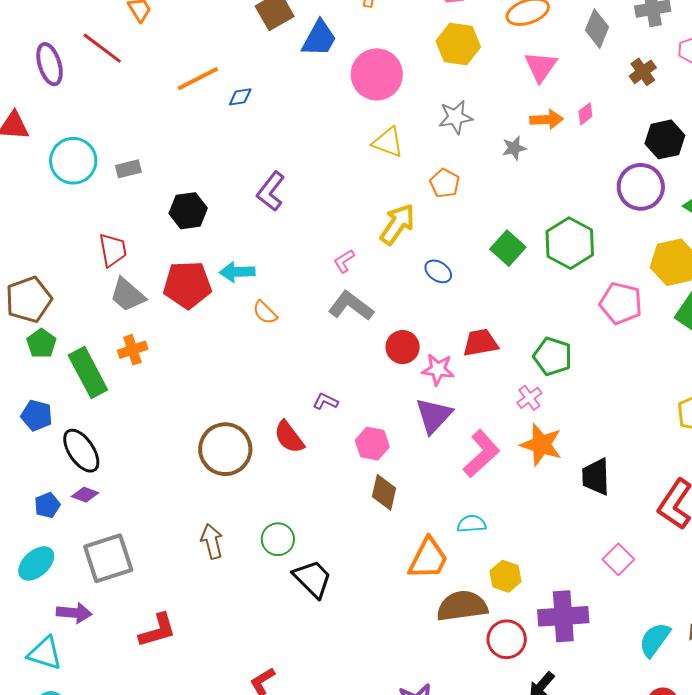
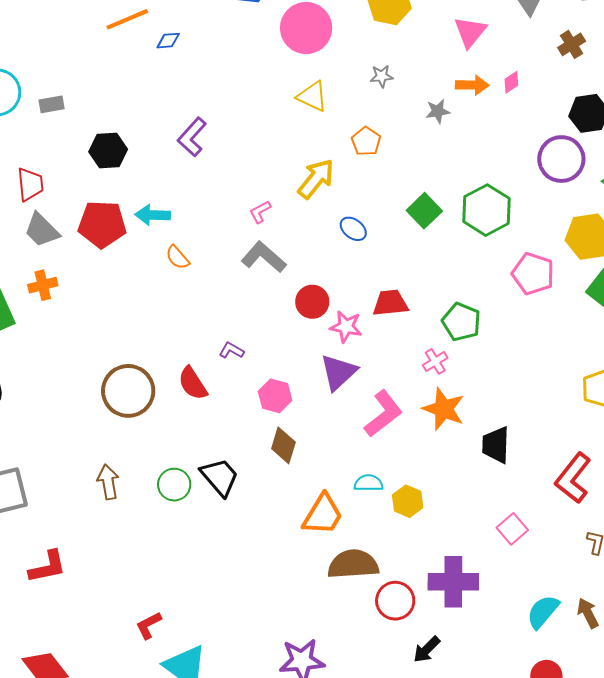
gray star: (456, 117) -> (382, 76), size x0.7
yellow hexagon: (506, 576) -> (408, 501), moved
black trapezoid: (313, 579) -> (220, 477), moved

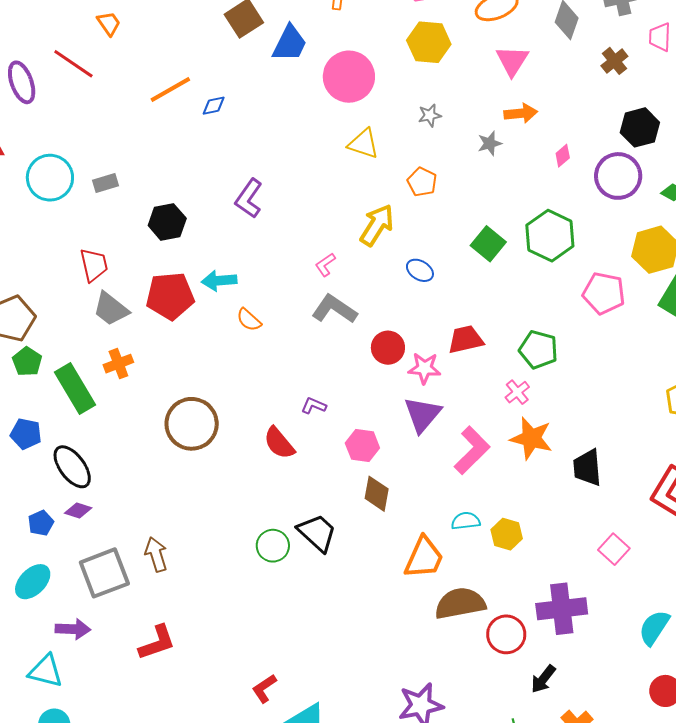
pink diamond: (511, 82) -> (563, 156), moved
brown circle: (128, 391) -> (192, 424), moved
brown arrow: (108, 482) -> (156, 554), moved

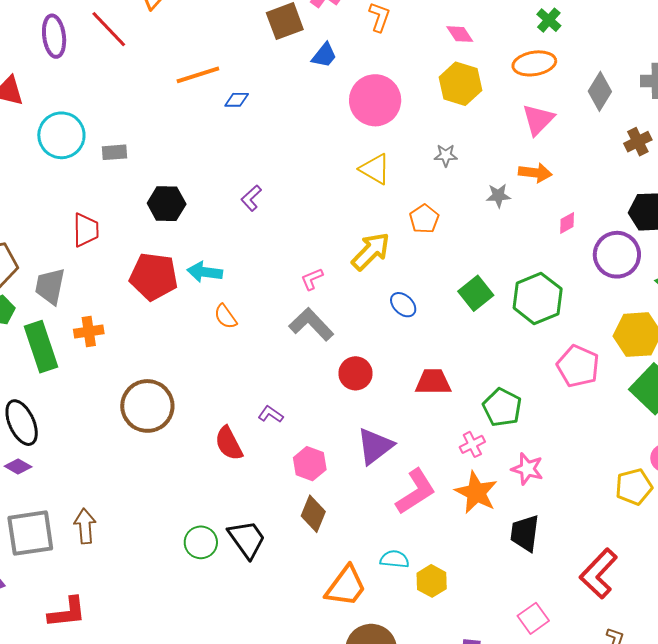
blue trapezoid: (290, 43) -> (324, 55), size x0.7
purple L-shape: (249, 199) -> (251, 198), size x0.7
gray trapezoid: (111, 309) -> (50, 286), moved, turned 51
pink star: (424, 368) -> (527, 469), moved

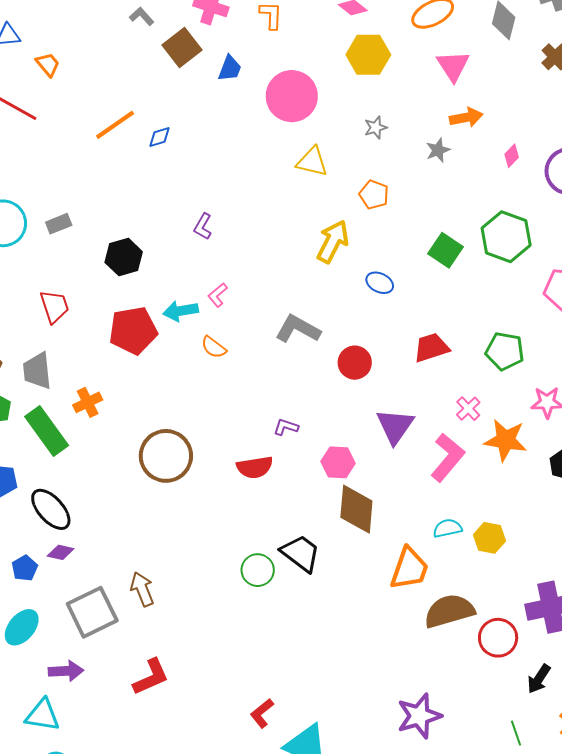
pink L-shape: (312, 279) -> (218, 295), moved
red semicircle: (229, 443) -> (255, 467), turned -54
pink cross: (472, 444) -> (468, 409), moved
brown diamond: (313, 514) -> (356, 509), size x1.4

